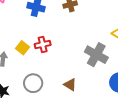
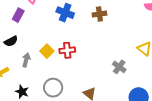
gray cross: (96, 55) -> (119, 67), size x0.6

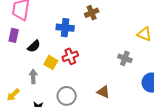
blue cross: (65, 13) -> (65, 28), moved
black semicircle: (11, 41) -> (34, 46), moved

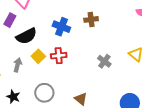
black semicircle: (34, 46) -> (26, 36), size x1.5
gray cross: (125, 58) -> (104, 61), moved

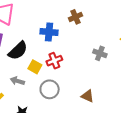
gray arrow: (18, 65) -> (17, 81), turned -72
gray circle: (44, 93) -> (50, 89), moved

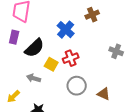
blue cross: (49, 32) -> (66, 30), turned 36
gray circle: (50, 89) -> (77, 86), moved

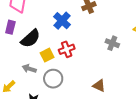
yellow square: (51, 64) -> (47, 55), turned 32
gray circle: (77, 86) -> (53, 79), moved

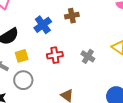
red cross: (67, 49) -> (55, 55), moved

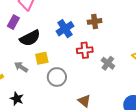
red cross: (55, 55) -> (85, 50), moved
gray circle: (23, 80) -> (57, 77), moved

